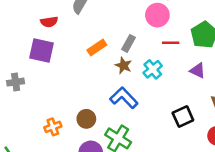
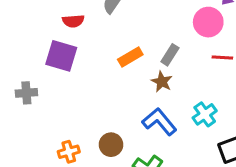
cyan cross: (153, 69) -> (205, 114), moved

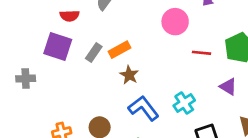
pink circle: (208, 22) -> (175, 22), moved
gray rectangle: (170, 55) -> (94, 53), moved
brown star: (162, 82) -> (129, 75), moved

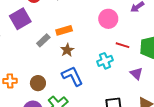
purple square: (58, 47) -> (20, 19), turned 30
gray rectangle: (94, 53) -> (43, 40), moved
cyan cross: (184, 103) -> (105, 61), moved

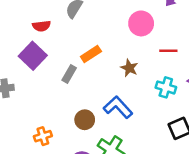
brown star: (67, 50) -> (129, 68), moved
cyan cross: (105, 61) -> (166, 87), moved, turned -35
brown circle: (38, 83) -> (85, 120), moved

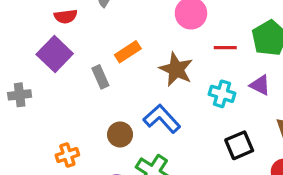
brown star: (129, 68) -> (176, 69), size x1.5
gray rectangle: (69, 74) -> (100, 77), turned -54

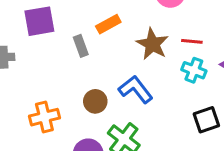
red line: (225, 48) -> (192, 41), moved
purple square: (55, 54) -> (39, 21), turned 32
orange cross: (67, 155) -> (44, 117), size x1.4

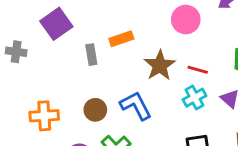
purple square: (39, 21) -> (56, 24), turned -36
cyan cross: (194, 70) -> (195, 98), turned 30

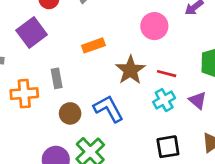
gray rectangle: (91, 55) -> (57, 78), moved
orange cross: (44, 116) -> (24, 94), moved

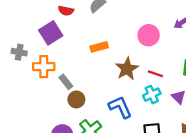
gray rectangle: (57, 78) -> (66, 82), moved, turned -32
orange cross: (24, 94) -> (44, 67), moved
blue L-shape: (108, 109) -> (120, 107), moved

